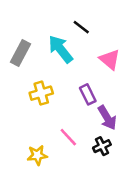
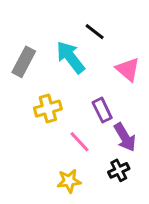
pink line: (68, 137) -> (80, 142), moved
yellow star: (37, 155) -> (69, 181), moved

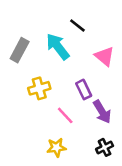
black cross: (119, 170) -> (105, 147), moved

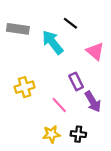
gray rectangle: (20, 50) -> (18, 29), moved, turned 70
yellow cross: (39, 88) -> (25, 87), moved
black cross: (105, 147) -> (78, 134), moved, turned 32

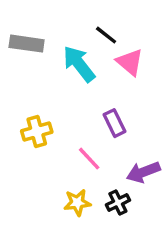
pink triangle: (95, 51) -> (130, 62), moved
purple arrow: (93, 102) -> (143, 172), moved, turned 100
black cross: (78, 134) -> (118, 203), turned -32

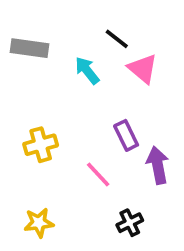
cyan arrow: (79, 64) -> (87, 70), size x0.7
purple arrow: (143, 172) -> (158, 165), moved, turned 100
yellow star: (77, 203) -> (39, 223), moved

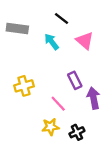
black line: (117, 39) -> (62, 19), moved
yellow star: (39, 223) -> (50, 127), moved

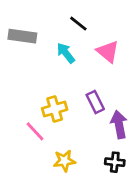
yellow cross: (24, 86) -> (55, 109), moved
pink line: (58, 104) -> (35, 131), moved
black cross: (77, 132) -> (115, 162), moved, turned 32

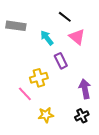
black line: (78, 24) -> (65, 17), moved
purple rectangle: (95, 102) -> (61, 61), moved
black cross: (115, 162) -> (82, 116), turned -32

